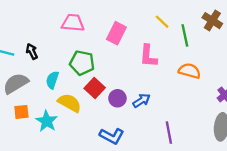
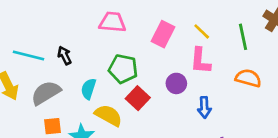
yellow line: (162, 22) -> (202, 31), moved
purple circle: (117, 98) -> (176, 83), moved
blue arrow: (141, 101) -> (204, 107), moved, turned 120

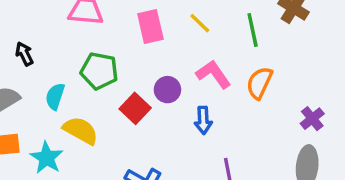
pink rectangle: (163, 34) -> (150, 27), turned -40
pink L-shape: (200, 61) -> (213, 74), moved, turned 140
orange semicircle: (248, 78) -> (259, 83), turned -80
red square: (138, 98) -> (135, 108), moved

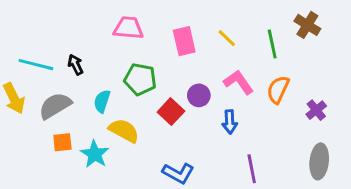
purple cross: (312, 119) -> (316, 110), moved

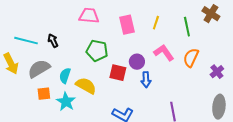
yellow line: (227, 38) -> (156, 23), turned 64
cyan semicircle: (102, 101) -> (65, 76), moved
red square: (171, 112) -> (118, 73), turned -30
blue arrow: (230, 122) -> (146, 80), moved

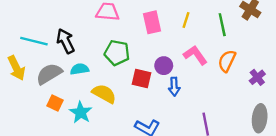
black arrow: (53, 41) -> (65, 41), size x1.5
cyan semicircle: (65, 76) -> (80, 69), moved, turned 63
orange square: (44, 94) -> (55, 103), turned 32

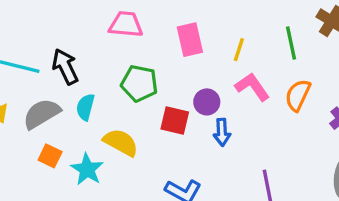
yellow line: (186, 20) -> (239, 50), moved
cyan semicircle: (80, 69) -> (85, 107), turned -66

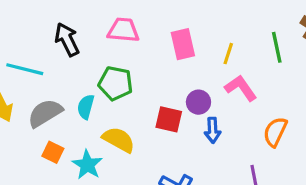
black arrow: (65, 67) -> (67, 39), moved
green pentagon: (139, 83) -> (116, 83), moved
orange semicircle: (298, 95) -> (275, 132), moved

